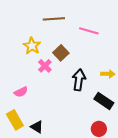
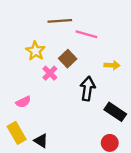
pink line: (89, 31) -> (86, 34), moved
yellow arrow: (108, 74) -> (112, 65), moved

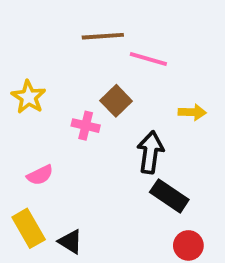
yellow star: (35, 51) -> (29, 97), moved
pink cross: (50, 73) -> (86, 126), turned -32
black rectangle: (115, 112) -> (169, 196), moved

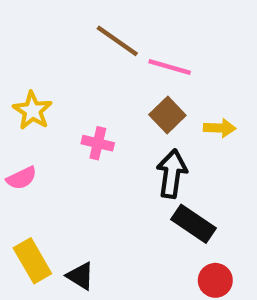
brown line: (103, 36) -> (117, 41), turned 39
brown square: (116, 101) -> (167, 115), moved
pink semicircle: (40, 175) -> (22, 178), moved

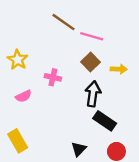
pink semicircle: (22, 178) -> (23, 96), moved
black triangle: (80, 276) -> (79, 149), moved, turned 42

